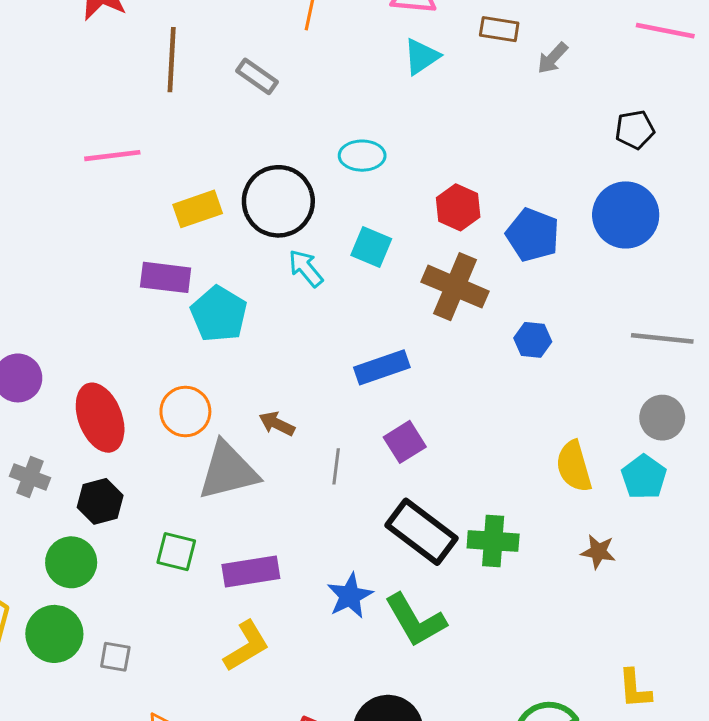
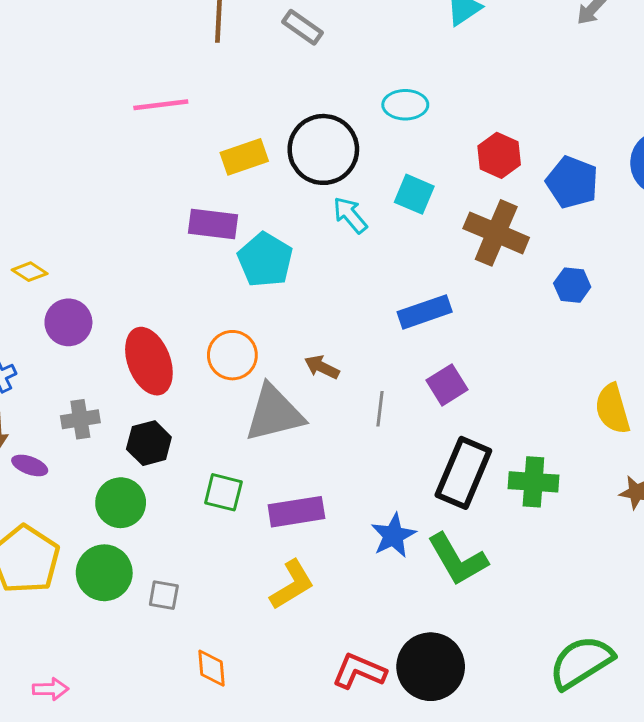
gray cross: (30, 477) -> (80, 419), turned -30
black rectangle: (422, 532) -> (463, 473), turned 76

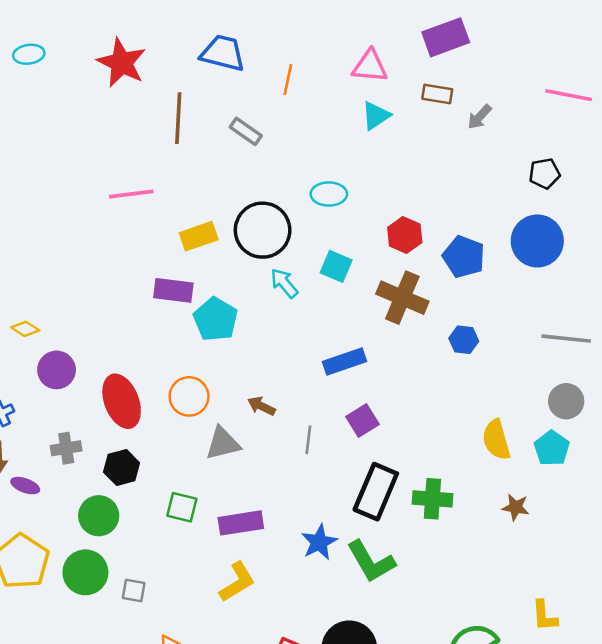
gray triangle: (274, 413) -> (223, 443), size x0.7

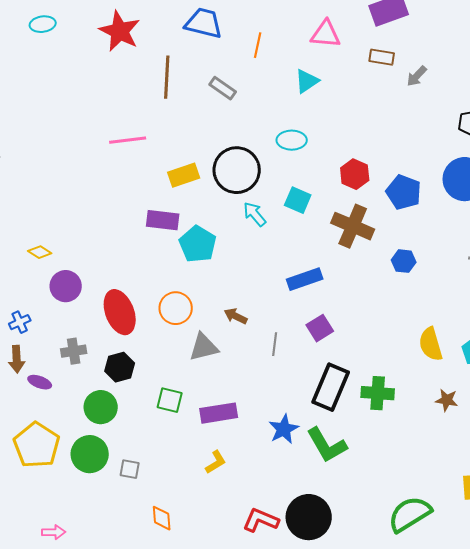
cyan triangle: (376, 116) -> (307, 81), moved
yellow L-shape: (237, 582) -> (216, 462), size x0.7

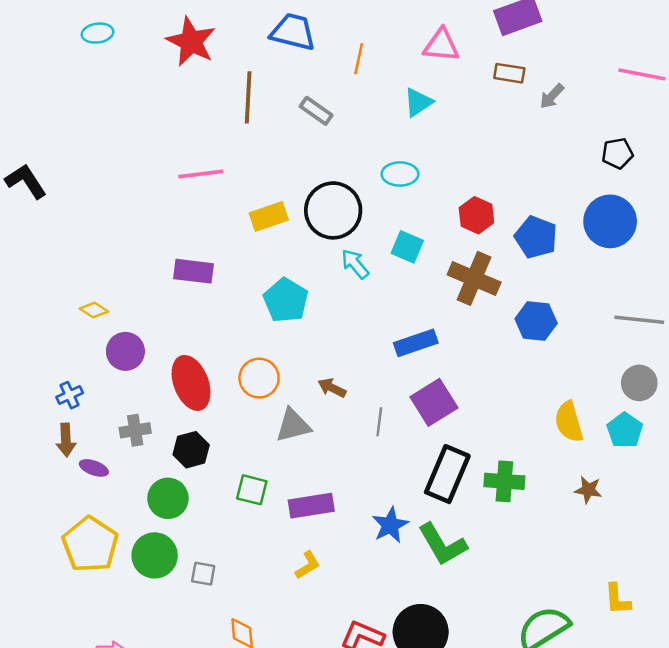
purple rectangle: (163, 220) -> (193, 271), moved
blue hexagon: (404, 261) -> (536, 321), size x1.4
purple square: (320, 328) -> (434, 402), size x1.4

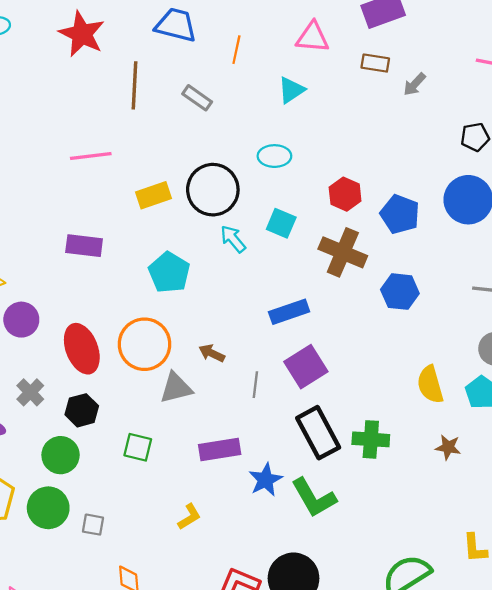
orange circle: (259, 378) -> (145, 344), size x1.4
gray cross: (135, 430) -> (30, 392), turned -36
black rectangle: (447, 474) -> (318, 433), turned -51
purple rectangle: (311, 506) -> (220, 450), moved

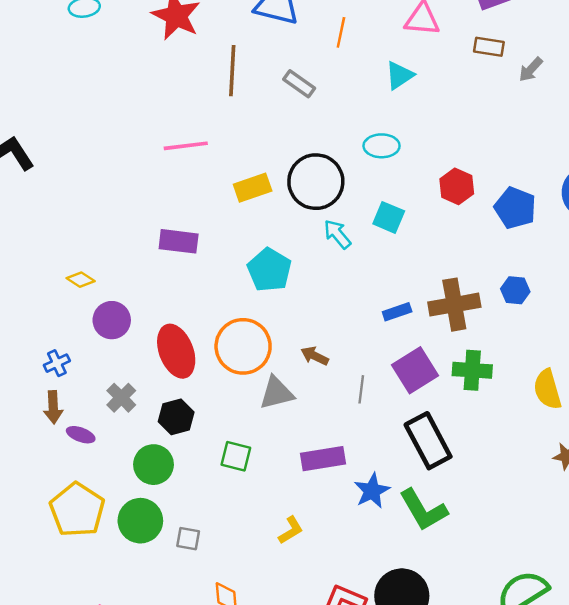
brown cross: (343, 252) -> (454, 305), moved, turned -33
blue hexagon: (400, 292) -> (515, 290), size x0.7
blue rectangle: (289, 312) -> (397, 312), size x0.7
green cross: (371, 439) -> (472, 370), moved

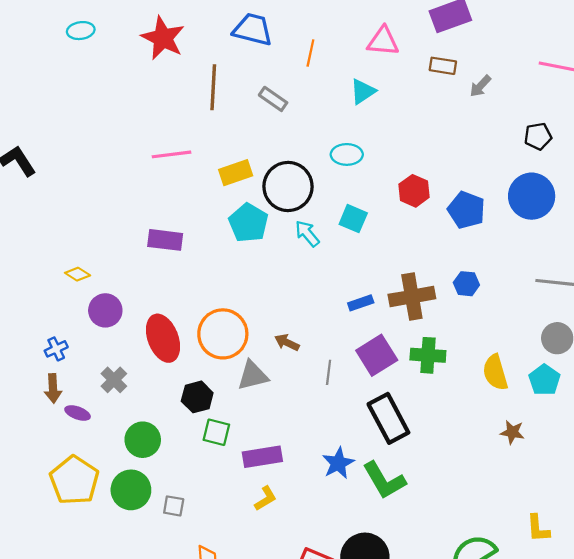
yellow rectangle: (253, 188) -> (236, 173), moved
cyan pentagon: (269, 270) -> (248, 223), moved
black hexagon: (176, 417) -> (197, 397), moved
purple rectangle: (323, 459) -> (262, 457), moved

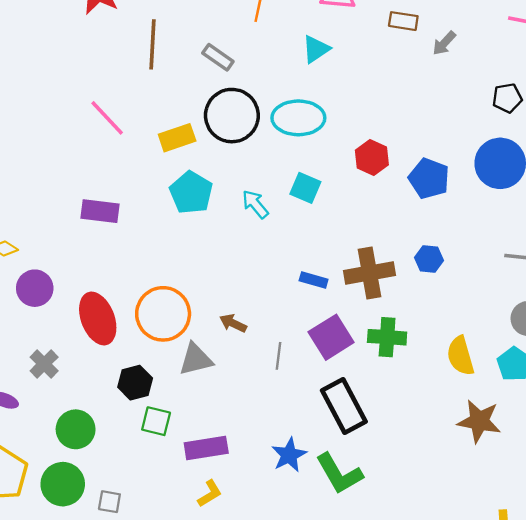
pink line: (172, 154) -> (107, 118), turned 54
cyan ellipse: (347, 154) -> (298, 118), size x1.5
black circle: (288, 187) -> (232, 116), moved
blue rectangle: (361, 303) -> (314, 280), turned 35
brown star: (512, 432) -> (479, 421), size x1.6

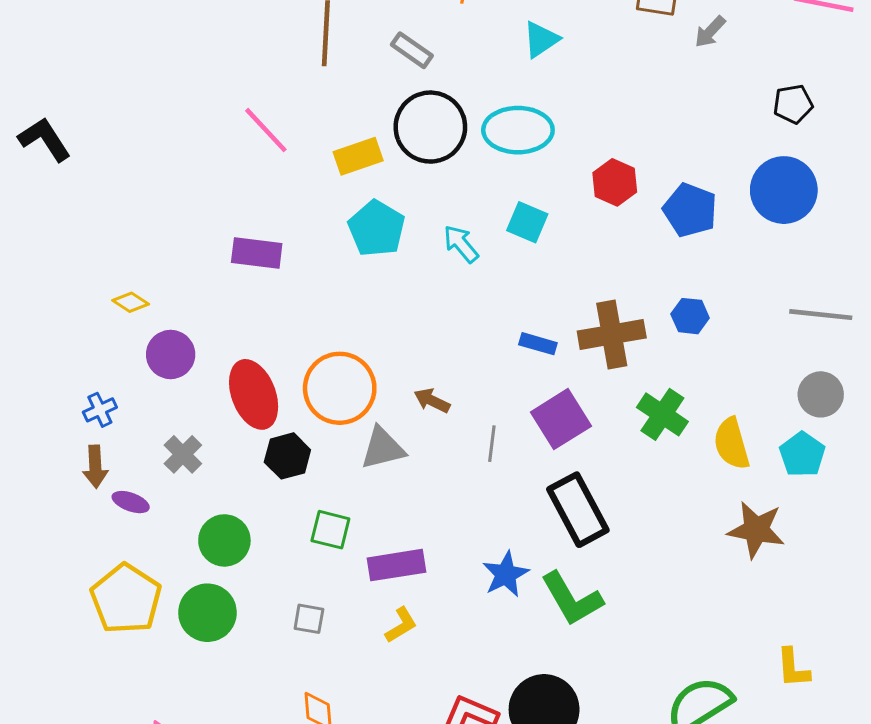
green cross: (387, 337) -> (662, 414), moved, turned 30
black hexagon: (135, 383) -> (287, 456), moved
gray square: (109, 502) -> (309, 619), moved

